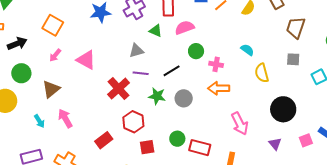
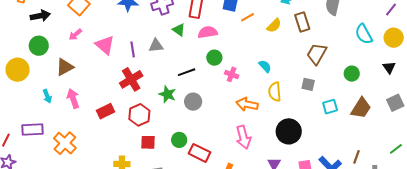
purple line: (141, 73) -> (133, 49), moved, turned 63
orange arrow: (219, 88) -> (247, 104), moved
red rectangle: (104, 140) -> (106, 111), moved

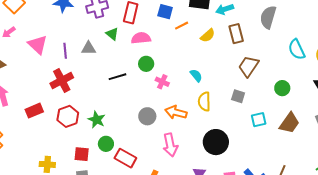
green star: (167, 94) -> (97, 120), moved
gray circle: (193, 102) -> (147, 116), moved
red square: (148, 142) -> (82, 154), moved

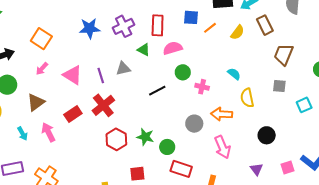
red rectangle: (34, 111) -> (73, 114), moved
black circle: (216, 142) -> (267, 135), size x0.7
green circle: (106, 144) -> (167, 147), moved

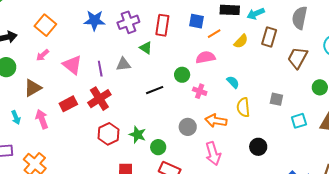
brown rectangle: (265, 25) -> (269, 37), turned 36
pink semicircle: (173, 48) -> (206, 57), moved
brown trapezoid: (284, 54) -> (298, 58), moved

